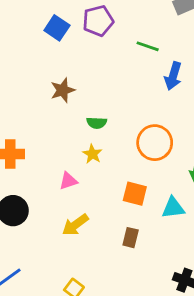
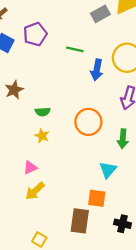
pink triangle: (68, 181) -> (30, 167), moved
orange square: (135, 194) -> (97, 198), moved
cyan triangle: (173, 208) -> (108, 170), turned -36
brown rectangle: (131, 238) -> (80, 221), moved, size x1.6

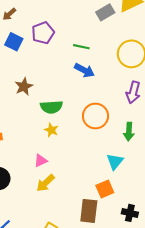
blue arrow: (97, 70) -> (84, 70), moved, turned -72
green semicircle: (43, 112) -> (51, 107), size x1.5
orange square: (97, 198) -> (105, 189), turned -30

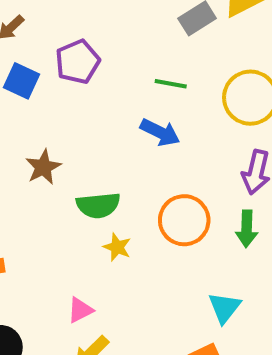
green line: (81, 47) -> (171, 84), moved
yellow star: (51, 130) -> (117, 247), moved
green arrow: (129, 132) -> (247, 229), moved

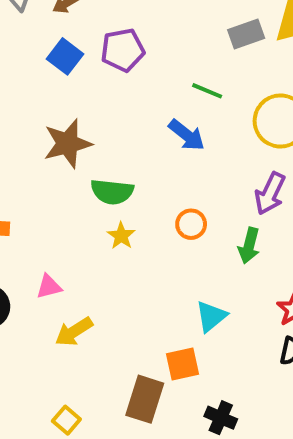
brown star: (43, 167) -> (68, 144), size x1.4
orange circle: (184, 220) -> (191, 224), size x0.6
pink triangle: (80, 310) -> (49, 287), moved

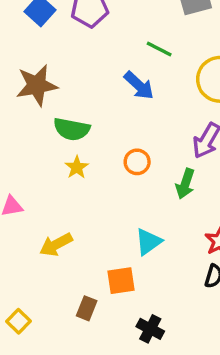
yellow arrow: (74, 332) -> (56, 245), moved
brown rectangle: (145, 399) -> (87, 308), size x0.6

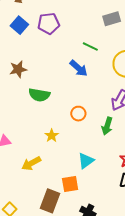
brown star: (37, 85) -> (18, 69), size x0.7
yellow star: (77, 167) -> (52, 136), moved
brown rectangle: (87, 308) -> (50, 201), size x1.6

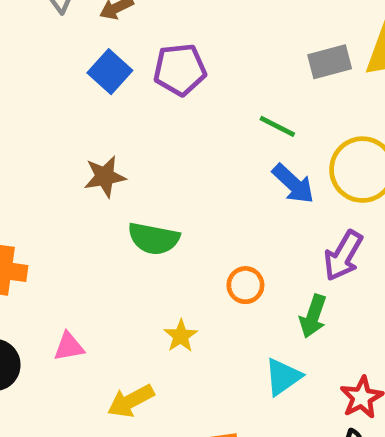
blue arrow: (79, 68) -> (293, 184), moved
cyan triangle: (86, 161) -> (283, 377), moved

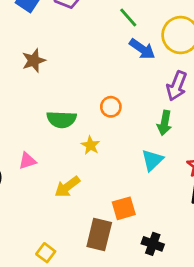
green line: (277, 126) -> (128, 17), turned 30
green semicircle: (154, 239) -> (61, 119), moved
orange circle: (245, 285) -> (111, 107), moved

